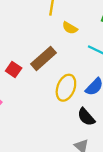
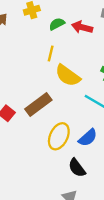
yellow semicircle: (70, 28) -> (68, 76), size x1.6

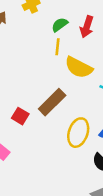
green semicircle: (57, 24) -> (60, 25), moved
red arrow: (82, 27) -> (87, 27), moved, turned -78

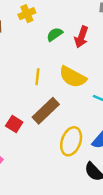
yellow line: (58, 47) -> (37, 77), moved

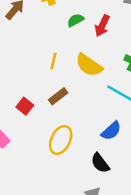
brown rectangle: (46, 111) -> (58, 96), size x0.7
yellow ellipse: (71, 141) -> (61, 140), moved

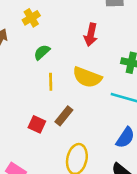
green semicircle: (76, 20) -> (42, 52), moved
red square: (25, 106) -> (37, 124), moved

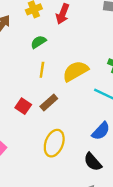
red arrow: (91, 35) -> (63, 14), moved
yellow semicircle: (87, 77) -> (75, 71), turned 120

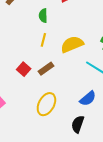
green semicircle: (38, 42) -> (43, 16), turned -64
black semicircle: (93, 162) -> (78, 124), turned 54

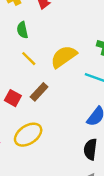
yellow line: (43, 40) -> (29, 59), turned -48
yellow ellipse: (46, 104) -> (28, 135), moved, turned 40

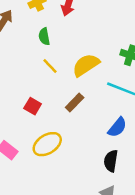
brown rectangle: (39, 92) -> (75, 103), moved

